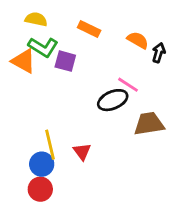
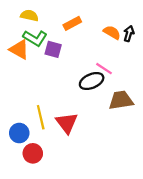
orange rectangle: (89, 29) -> (72, 23), turned -54
black arrow: (159, 53) -> (129, 34), moved
red triangle: (82, 152) -> (67, 123), size x1.5
blue circle: (42, 164) -> (19, 133), moved

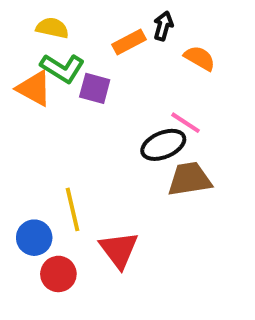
black arrow: (129, 34) -> (163, 26), moved
brown trapezoid: (121, 100) -> (190, 179), moved
red triangle: (67, 123) -> (119, 250), moved

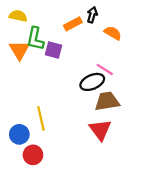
yellow semicircle: (52, 28) -> (18, 16), moved
green L-shape: (62, 68) -> (35, 39), turned 70
orange triangle: (34, 88) -> (19, 50), turned 30
red triangle: (119, 250) -> (100, 130), moved

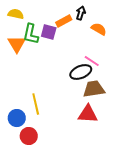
purple square: (53, 50) -> (49, 32), moved
red triangle: (100, 130) -> (88, 114), turned -50

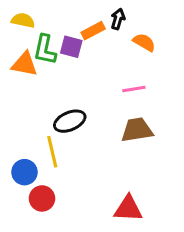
orange triangle: (17, 44) -> (24, 64), turned -48
pink line: (92, 61) -> (134, 89), turned -42
black ellipse: (81, 72) -> (70, 121), moved
red triangle: (88, 114) -> (128, 209), moved

